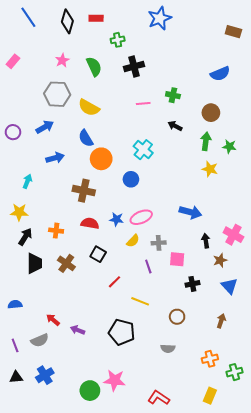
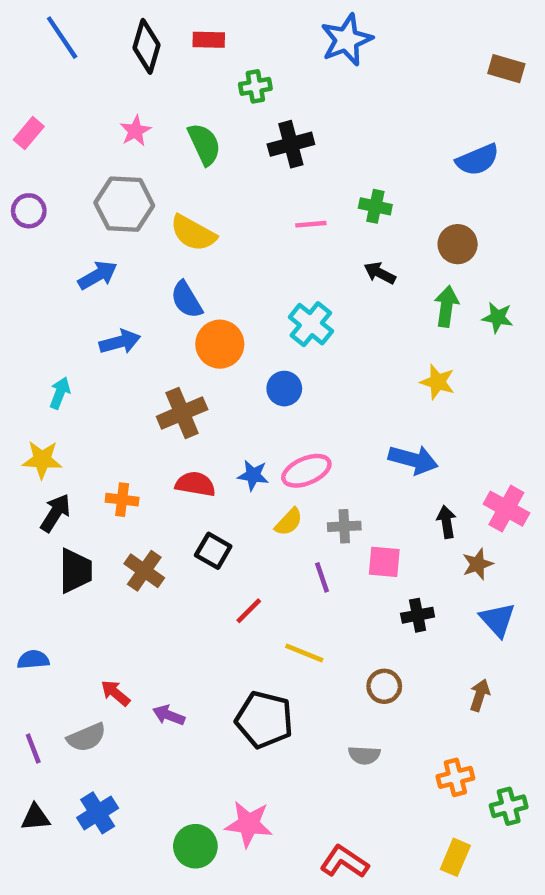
purple circle: (13, 132) -> (29, 211), moved
yellow star: (210, 169) -> (438, 382), moved
brown cross: (84, 191) -> (182, 413), turned -35

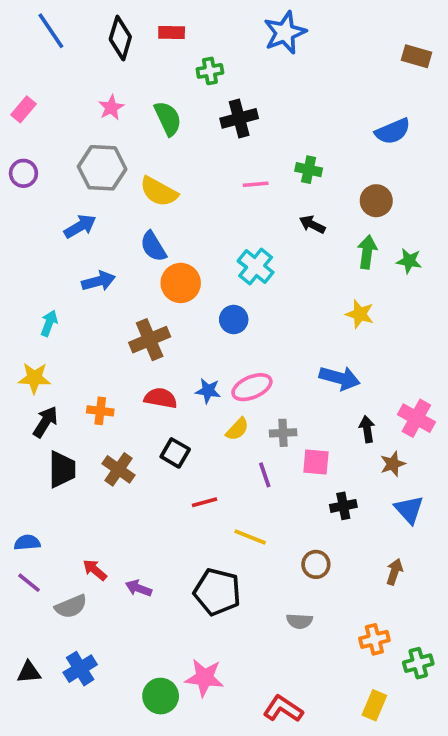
red line: (249, 611) -> (204, 502), turned 30
purple line: (33, 748) -> (29, 583), moved, turned -30

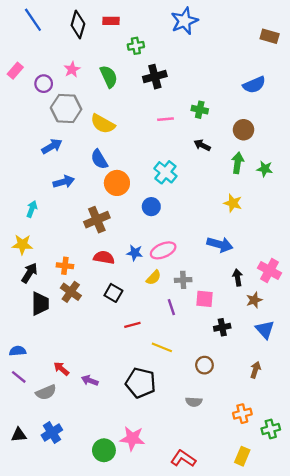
purple circle: (23, 173) -> (44, 84), moved
brown cross: (119, 469) -> (71, 292), moved

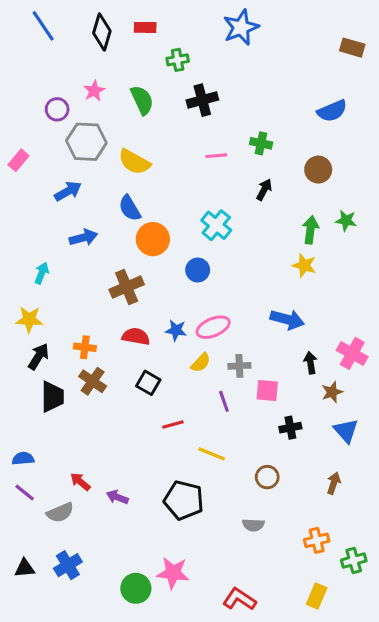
pink rectangle: (15, 71) -> (18, 160), moved
black arrow: (202, 145) -> (264, 190), turned 91
green arrow: (238, 163) -> (310, 230), moved

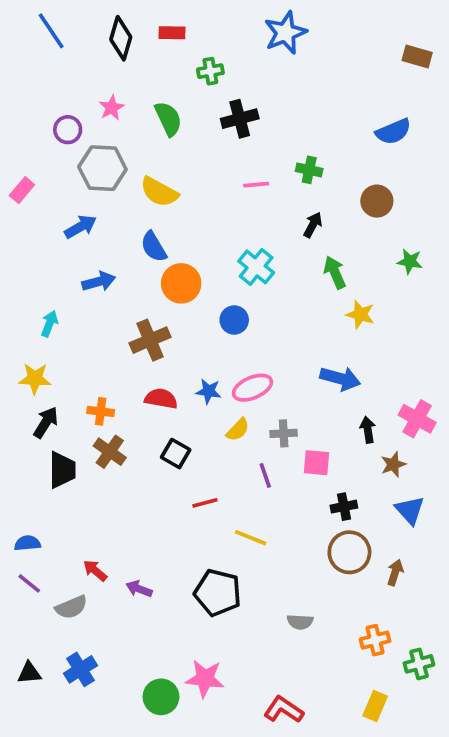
green arrow: (310, 230) -> (335, 272), moved, turned -32
brown circle: (267, 477) -> (349, 552), moved, size x1.5

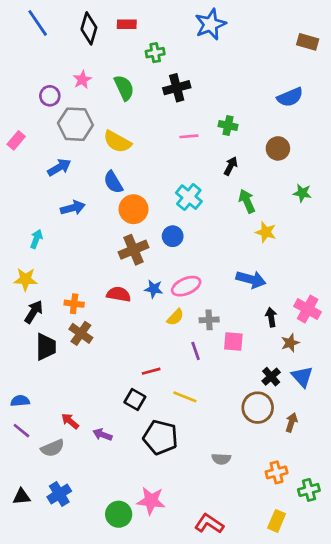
brown cross: (150, 340) -> (133, 250), moved
black square: (176, 454) -> (135, 400), moved
black cross: (344, 507) -> (271, 377), moved, turned -30

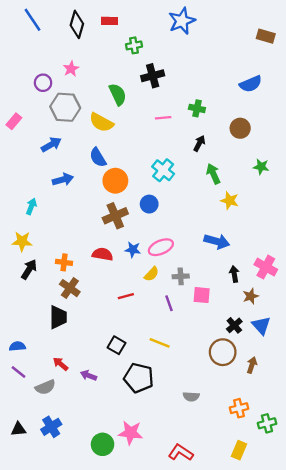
green semicircle: (124, 88) -> (118, 94), moved
black trapezoid: (46, 347) -> (58, 317), moved
red line: (151, 371) -> (126, 296), moved

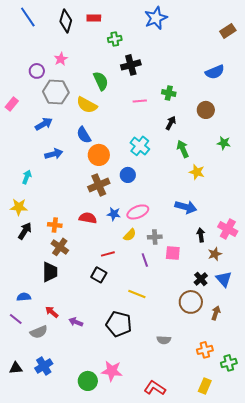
brown rectangle: (266, 36) -> (228, 31), turned -49
black square: (117, 345) -> (99, 275), moved
blue semicircle: (17, 346) -> (24, 297), moved

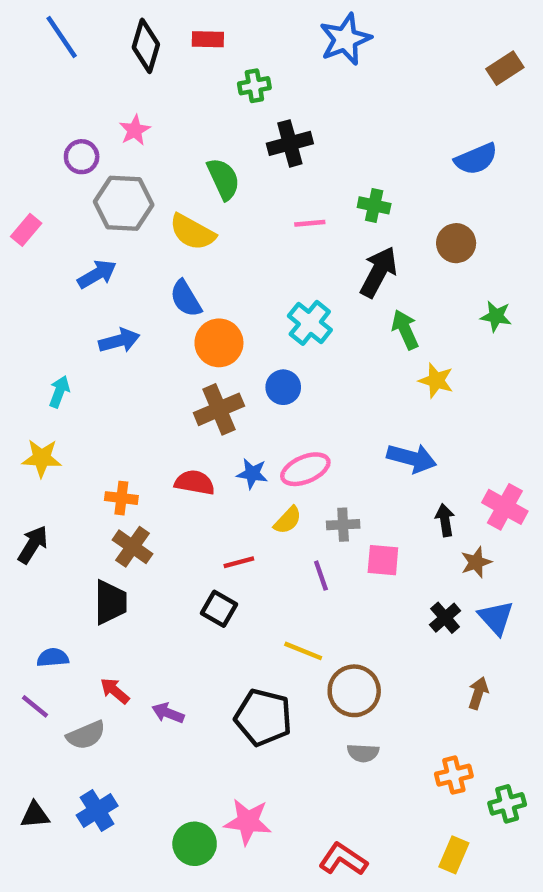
black arrow: (171, 123) -> (379, 272), size x1.6
black arrow: (25, 231) -> (33, 545), moved
brown circle: (191, 302) -> (354, 691), moved

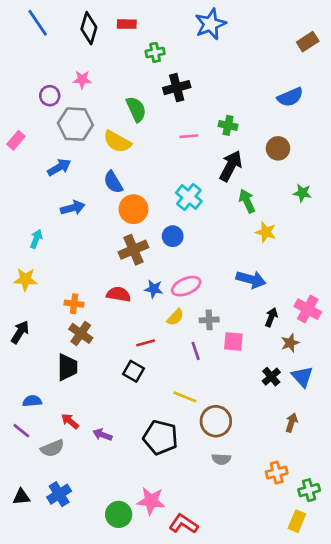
pink star: (135, 130) -> (82, 79), turned 30
black arrow: (445, 520) -> (271, 317), turned 30
yellow rectangle: (454, 855) -> (297, 521), moved
red L-shape: (343, 859) -> (183, 524), moved

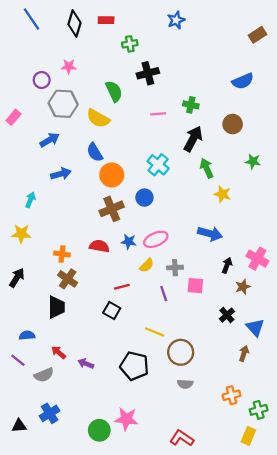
blue star: (210, 24) -> (176, 20), size x0.7
blue triangle: (302, 377) -> (255, 327), moved
black triangle: (21, 497) -> (19, 426), moved
red L-shape: (183, 524) -> (182, 438), moved

